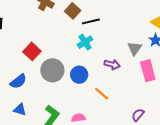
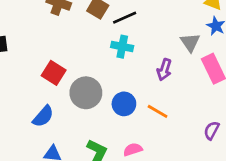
cyan cross: (85, 42) -> (122, 47), turned -35
purple arrow: (112, 65) -> (164, 70), turned 105
blue circle: (79, 75) -> (124, 104), moved

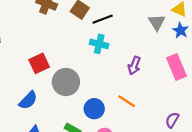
gray triangle: (190, 42) -> (157, 22), moved
red square: (54, 73) -> (39, 63), turned 30
blue circle: (124, 104) -> (94, 109), moved

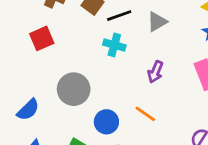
gray triangle: (157, 22) -> (157, 22), moved, turned 30
red square: (39, 63) -> (42, 38), moved

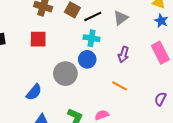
red square: (42, 38) -> (38, 39), turned 30
blue circle: (106, 122) -> (87, 59), moved

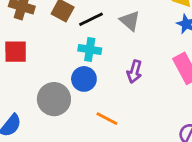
gray triangle: (121, 18) -> (130, 21), turned -42
orange line: (120, 86) -> (107, 119), moved

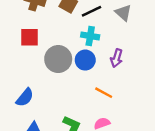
purple arrow: (134, 72) -> (117, 58), moved
gray circle: (54, 99) -> (58, 59), moved

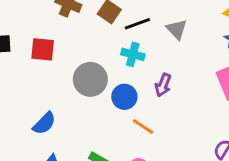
red square: (29, 37) -> (43, 49), moved
blue circle: (85, 60) -> (124, 97), moved

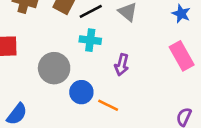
blue circle: (124, 97) -> (81, 92), moved

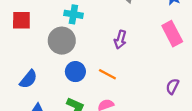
cyan cross: (90, 40) -> (73, 14), moved
blue circle: (81, 92) -> (75, 72), moved

